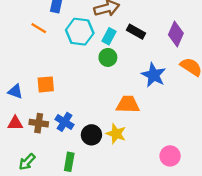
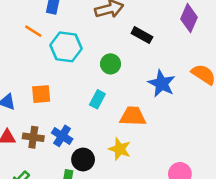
cyan hexagon: (80, 32) -> (66, 47), moved
purple diamond: (176, 34) -> (189, 18), moved
cyan rectangle: (109, 36) -> (97, 99), moved
black circle: (91, 135) -> (83, 159), moved

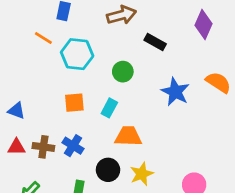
orange square: (41, 94) -> (74, 103), moved
orange trapezoid: (133, 116) -> (128, 136), moved
yellow star: (120, 149) -> (142, 174), moved, turned 30
black circle: (83, 159) -> (108, 170), moved

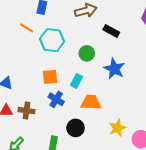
blue star: (175, 92) -> (114, 69), moved
blue cross: (73, 146) -> (56, 99), moved
yellow star: (142, 174) -> (117, 128), moved

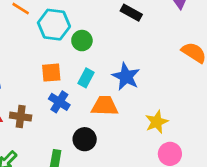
green circle: (87, 53) -> (82, 41), moved
blue star: (114, 69) -> (126, 77), moved
yellow star: (117, 128) -> (157, 122), moved

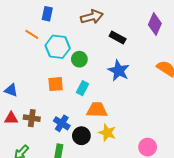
blue star: (126, 77) -> (119, 71), moved
blue cross: (59, 102) -> (62, 123), moved
yellow star: (157, 122) -> (107, 133), moved, turned -30

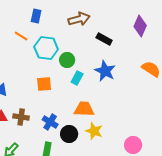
cyan rectangle: (82, 88) -> (77, 78), moved

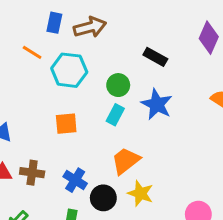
brown arrow: (79, 19) -> (90, 27), moved
green circle: (67, 60) -> (118, 85), moved
orange trapezoid: (84, 109) -> (126, 161), turned -40

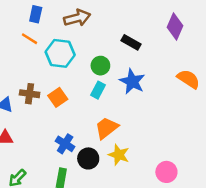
blue rectangle: (54, 23) -> (36, 14), moved
orange square: (66, 124) -> (58, 97), turned -30
brown cross: (32, 173) -> (30, 94), moved

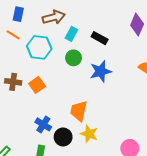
blue star: (132, 81) -> (101, 71), turned 30
cyan rectangle: (98, 90) -> (71, 34), moved
orange trapezoid: (107, 128) -> (79, 111), turned -40

